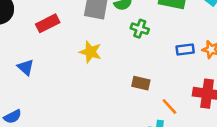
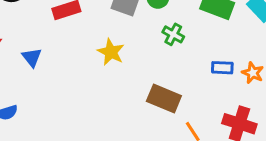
brown rectangle: (141, 83) -> (164, 98), size x1.5

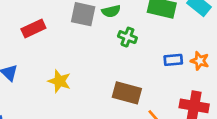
yellow star: (111, 52) -> (59, 81), moved

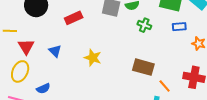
blue rectangle: (173, 60) -> (179, 27), moved

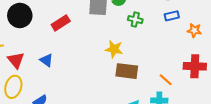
yellow star: (93, 58) -> (114, 49), moved
brown rectangle: (143, 67) -> (127, 71), moved

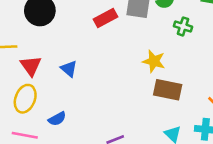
red rectangle: (61, 23) -> (106, 18), moved

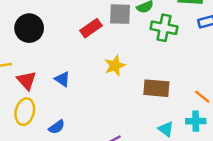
green cross: (183, 26) -> (164, 28), size x1.5
yellow star: (154, 61) -> (115, 66), moved, turned -30

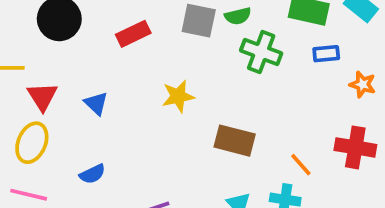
red rectangle: (91, 28) -> (133, 34), moved
blue semicircle: (57, 127) -> (92, 174), moved

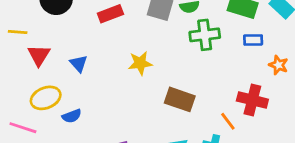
green cross: (261, 52) -> (205, 35), turned -32
yellow ellipse: (32, 143) -> (46, 98), moved, turned 40
red cross: (355, 147) -> (252, 100), moved

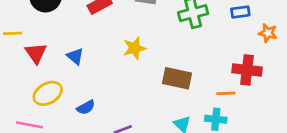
blue semicircle: (72, 116) -> (86, 107), moved
orange line: (228, 121) -> (226, 93), turned -48

